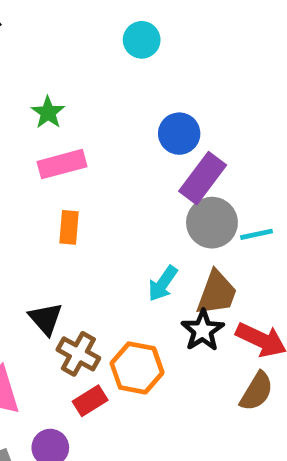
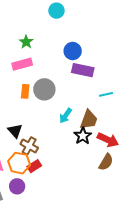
green star: (48, 112) -> (26, 42), moved
purple rectangle: (203, 178) -> (83, 70), turned 65
gray circle: (212, 223) -> (44, 89), moved
orange hexagon: (137, 368) -> (19, 163), moved

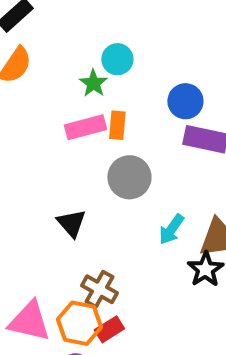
cyan circle: (56, 11) -> (117, 59), moved
orange rectangle: (25, 91) -> (117, 125), moved
black triangle: (15, 131) -> (71, 223), moved

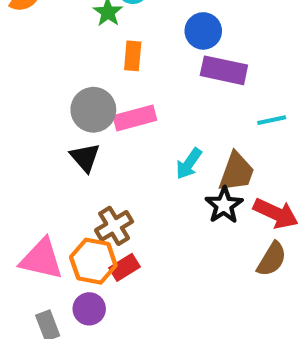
pink rectangle: (85, 127) -> (135, 118), moved
gray circle: (129, 177) -> (93, 110), moved
brown cross: (99, 289) -> (114, 226), turned 30

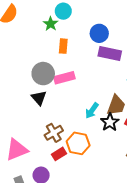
cyan arrow: (189, 164) -> (92, 111), moved
pink triangle: (41, 259) -> (17, 150), turned -35
orange hexagon: (93, 261) -> (78, 143), moved

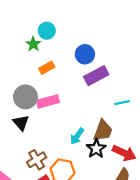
orange rectangle: (63, 46) -> (47, 68), turned 56
purple rectangle: (110, 53) -> (96, 76), turned -40

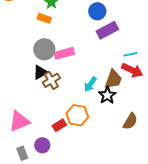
orange rectangle: (47, 68) -> (44, 18), moved, turned 48
black triangle: (21, 123) -> (40, 72), turned 42
red arrow: (124, 153) -> (132, 70), moved
brown cross: (37, 160) -> (51, 80), moved

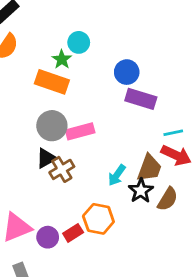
orange rectangle: (44, 18) -> (52, 82), size x1.6
purple rectangle: (107, 30) -> (141, 99), turned 45
brown semicircle: (130, 121) -> (168, 199), moved
purple circle: (42, 145) -> (48, 237), moved

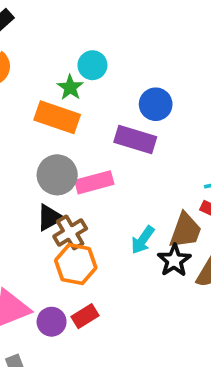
purple rectangle: (141, 99) -> (135, 140), moved
orange hexagon: (98, 219) -> (76, 264), moved

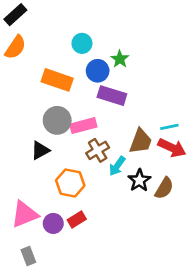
green star: (70, 87) -> (120, 59), moved
blue circle: (156, 104) -> (98, 71), moved
black triangle: (50, 218) -> (40, 150), moved
brown trapezoid: (185, 231) -> (141, 141), moved
brown cross: (70, 232) -> (98, 150), moved

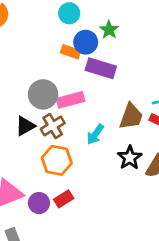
orange rectangle: (57, 80) -> (71, 52), moved, size x0.6
brown cross: (98, 150) -> (53, 126), moved
cyan arrow: (117, 166) -> (95, 134), moved

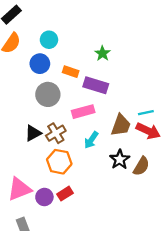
cyan circle: (69, 13) -> (49, 40), moved
blue circle: (86, 42) -> (40, 64), moved
gray circle: (43, 94) -> (48, 94), moved
pink rectangle: (71, 100) -> (83, 112), moved

